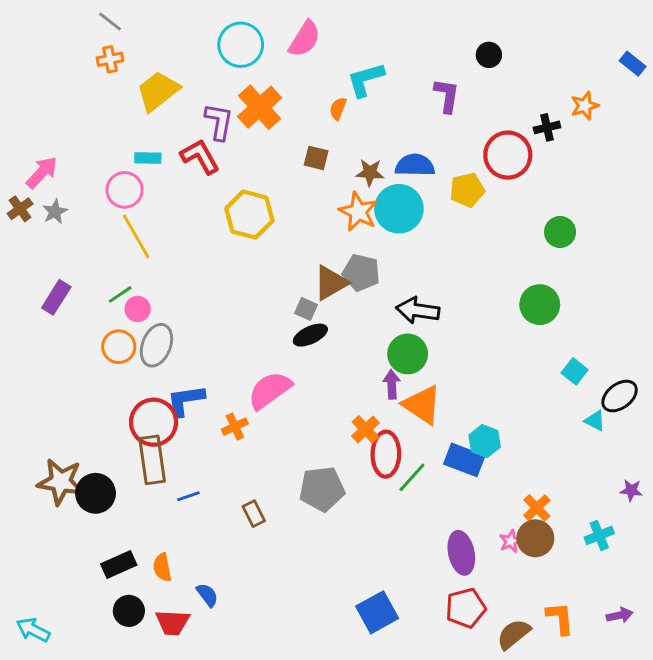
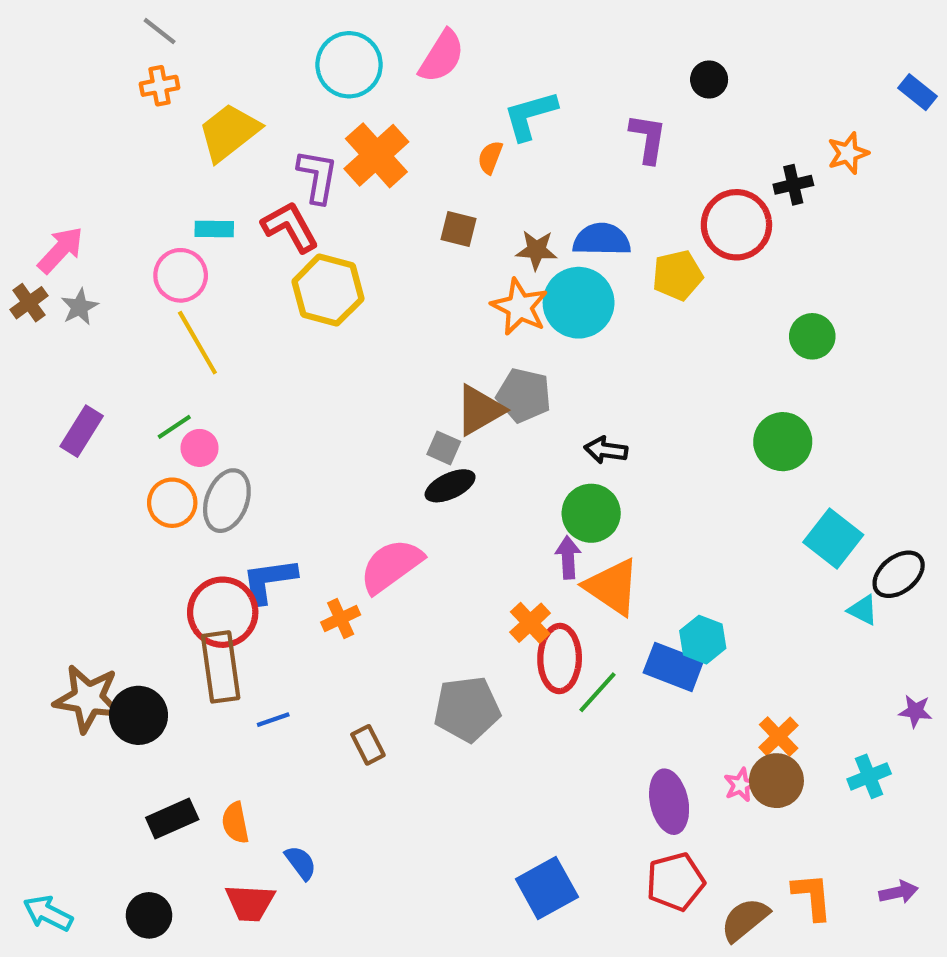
yellow hexagon: (249, 215) -> (328, 290), moved
black arrow: (418, 310) -> (606, 450), size x0.7
cyan square: (575, 371) -> (833, 538), size x1.5
black circle: (129, 611) -> (149, 915), moved

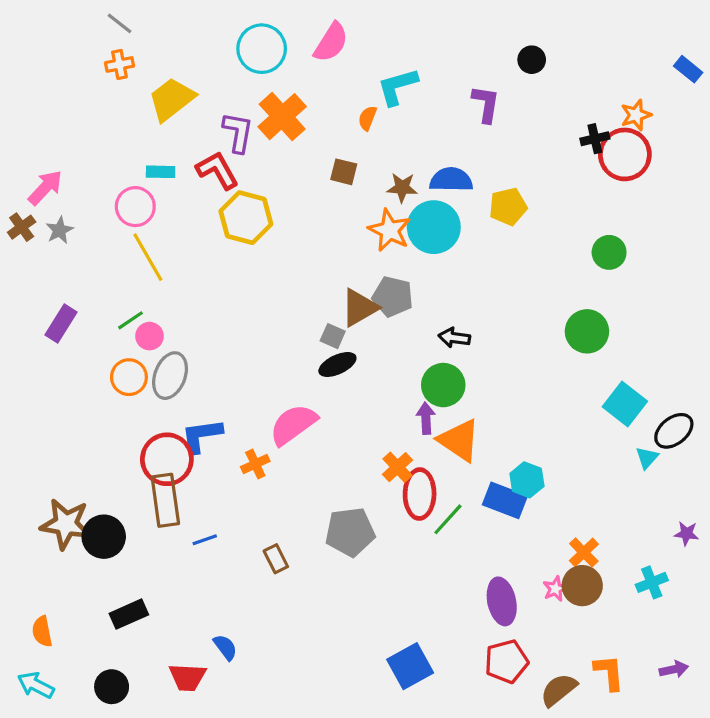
red circle: (736, 225) -> (625, 154), moved
cyan triangle: (863, 610) -> (647, 458), turned 45
orange semicircle: (235, 823) -> (42, 631), moved

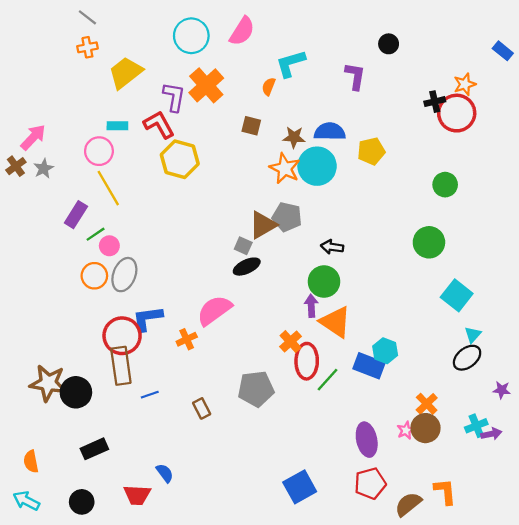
purple rectangle: (61, 323) -> (76, 215), moved
black ellipse: (674, 431) -> (467, 358), moved
purple arrow: (674, 669) -> (491, 434), moved

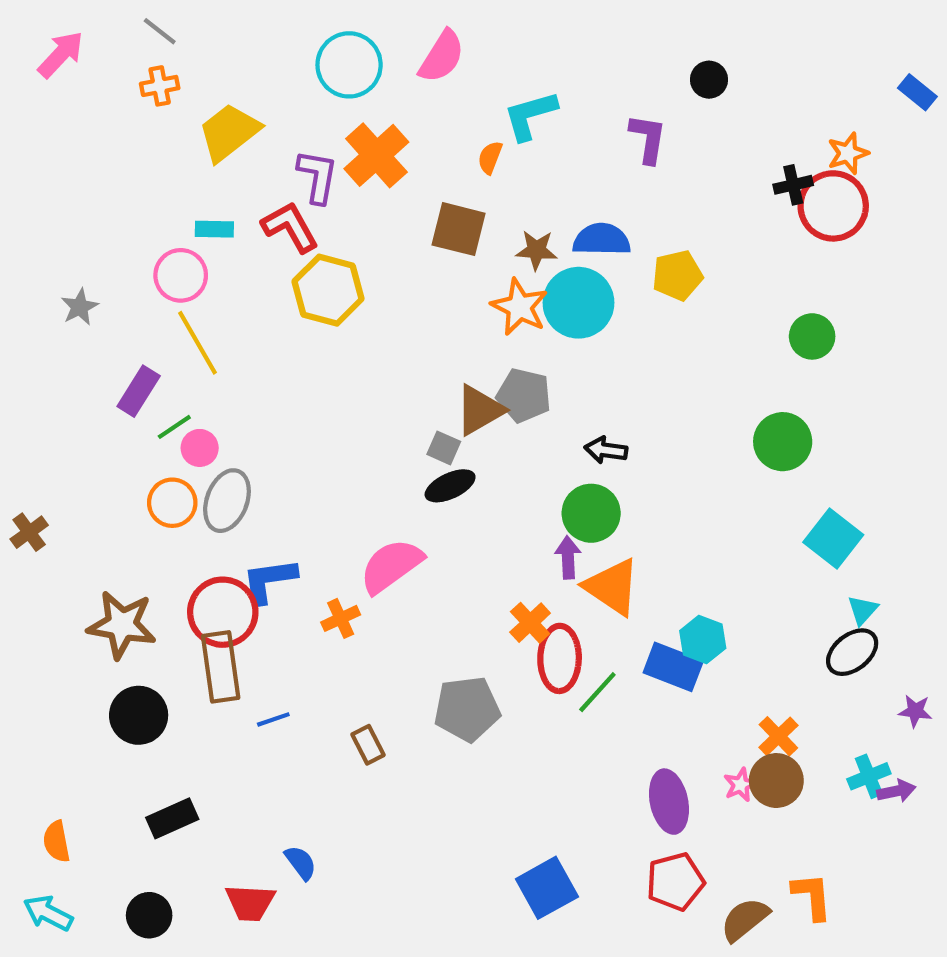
brown square: (251, 126) -> (459, 229), size x1.5
pink arrow: (33, 137) -> (61, 54), moved
brown cross: (16, 166) -> (29, 532), moved
brown star: (48, 383) -> (122, 625), moved

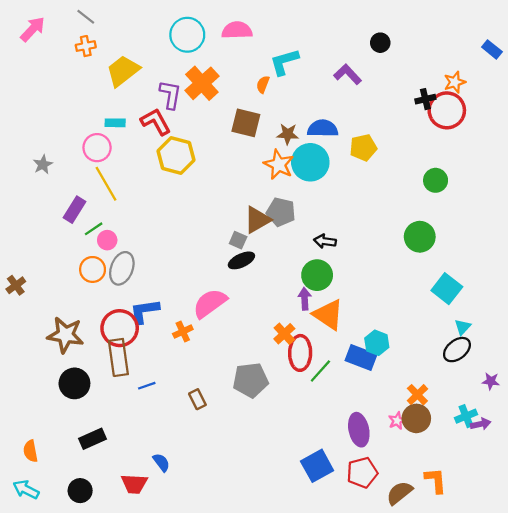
pink semicircle: (442, 56) -> (237, 30), turned -124
purple L-shape: (648, 139) -> (348, 74), turned -52
blue square: (547, 888) -> (317, 466), moved

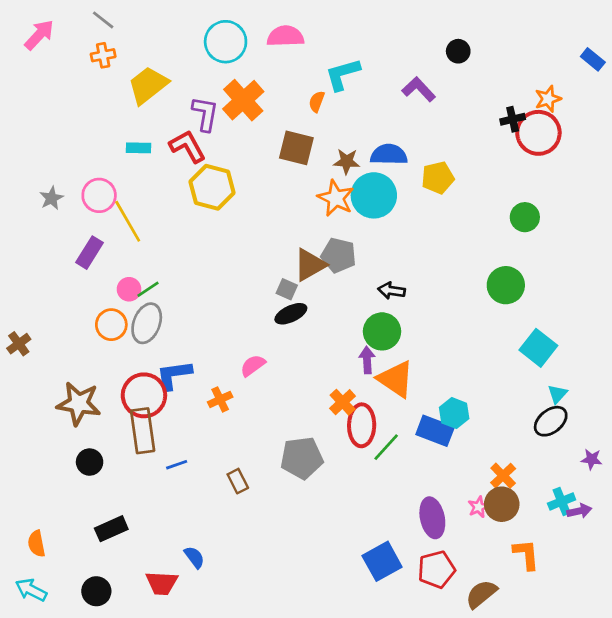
pink circle: (97, 148) -> (99, 195), moved
green line: (94, 229) -> (148, 289), moved
pink semicircle: (210, 303) -> (253, 365), size x0.6
black circle: (74, 383) -> (90, 462), size x0.7
orange L-shape: (436, 480) -> (526, 555), moved

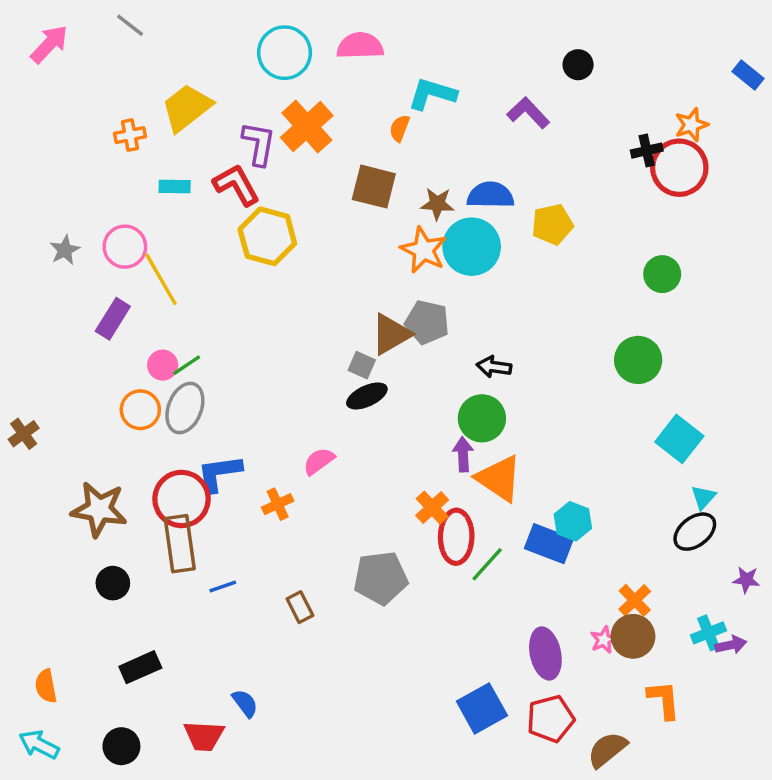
orange cross: (103, 55) -> (130, 135), moved
cyan L-shape: (343, 74) -> (432, 94), turned 33

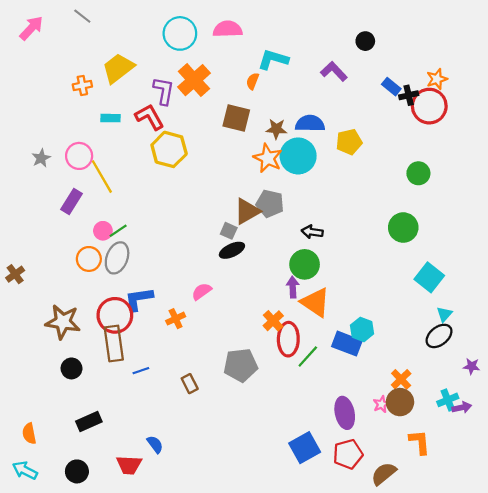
blue rectangle: (748, 75) -> (391, 87), moved

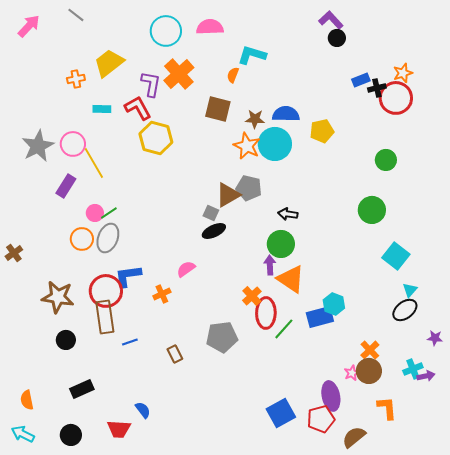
purple L-shape: (334, 71) -> (331, 20), moved
blue rectangle: (391, 87) -> (361, 80), turned -60
gray star: (41, 158) -> (38, 146), size x1.8
blue rectangle: (347, 344) -> (320, 317), turned -36
purple ellipse: (345, 413) -> (331, 396), moved

